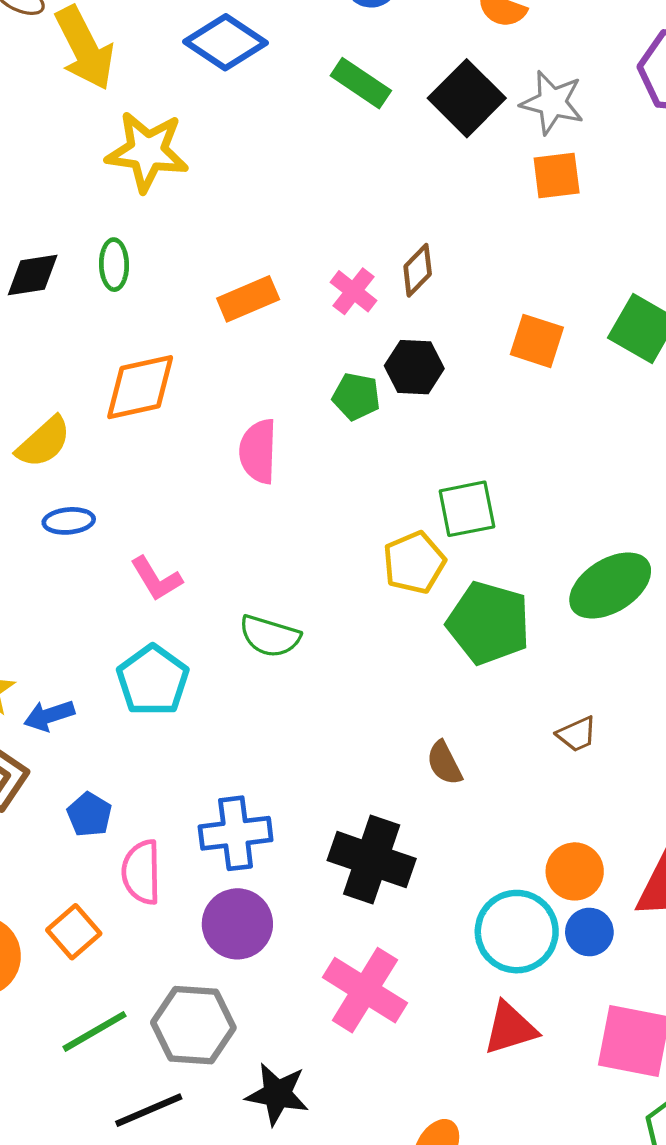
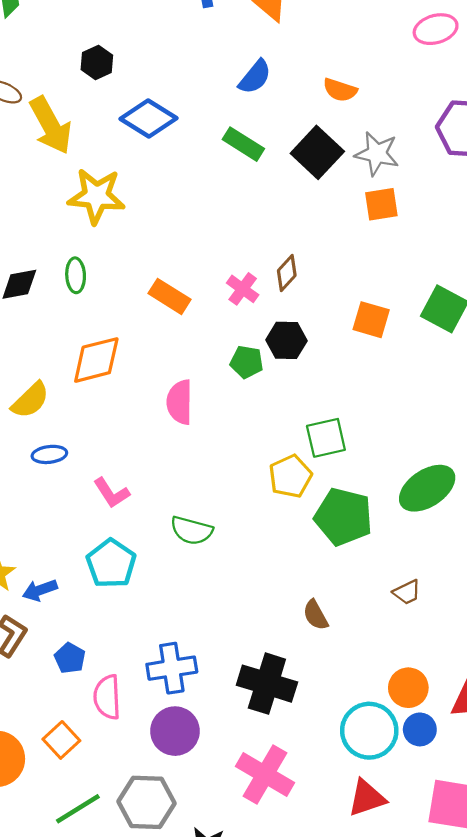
orange rectangle: (248, 299) -> (169, 296), turned 57

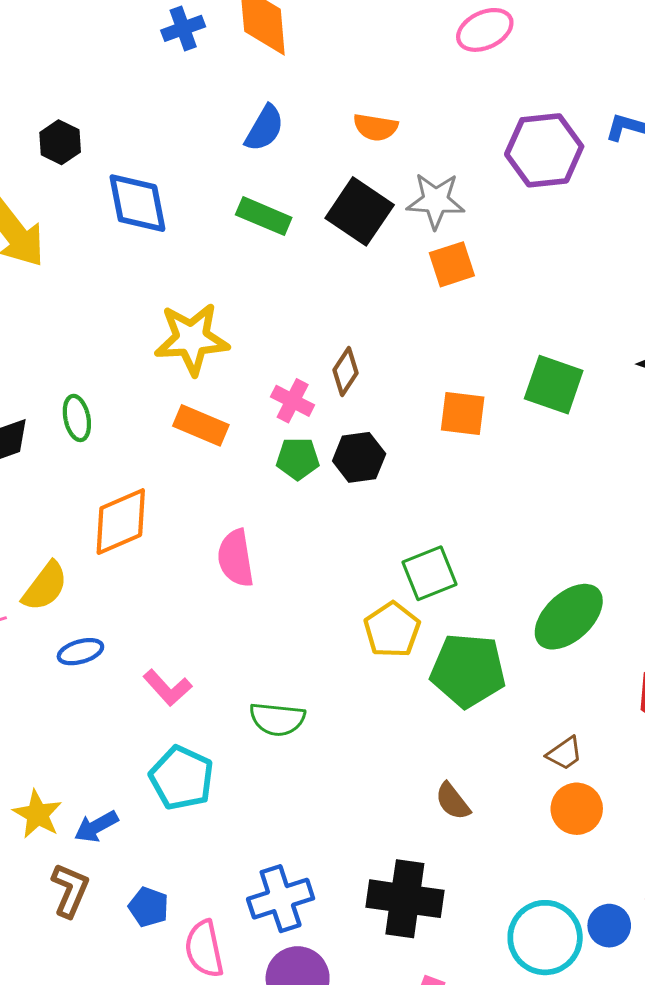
blue diamond: (148, 119) -> (137, 203), turned 56
yellow star: (96, 196) -> (192, 339), moved
green pentagon: (247, 362) -> (298, 459), moved
orange circle: (408, 688) -> (577, 809), moved

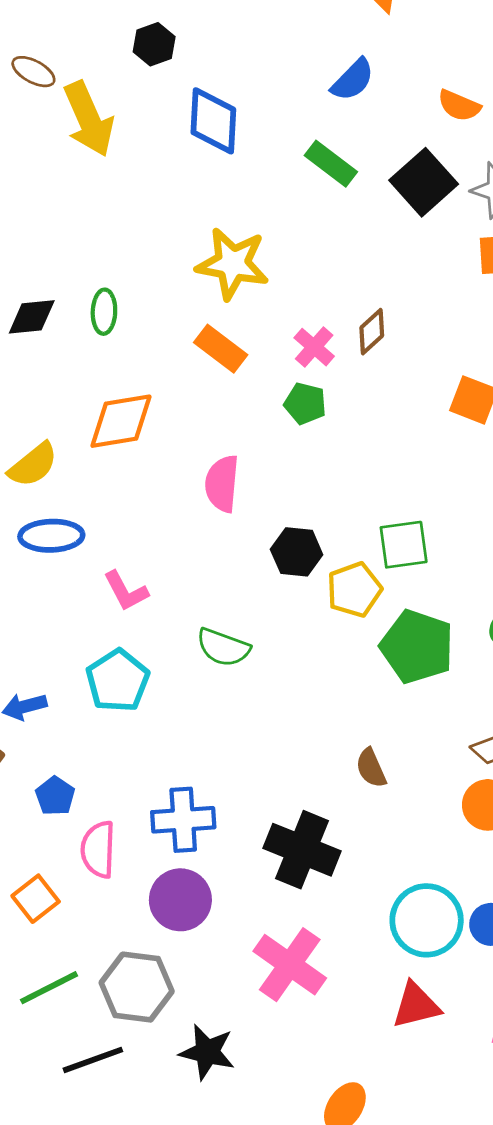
black hexagon: (359, 457) -> (297, 552), moved
blue ellipse: (80, 652) -> (51, 536), size x1.4

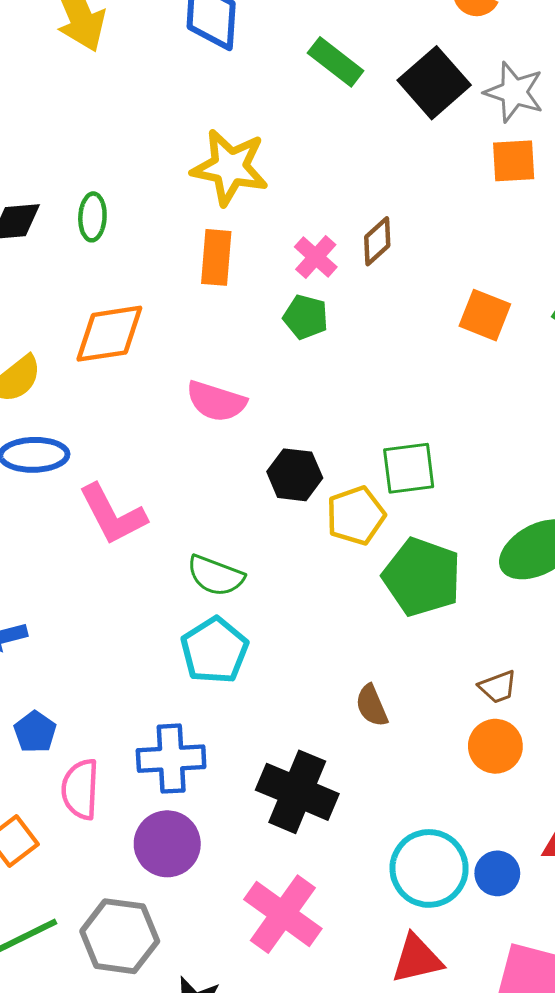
orange rectangle: (221, 349) -> (216, 257), turned 57
pink semicircle: (222, 484) -> (216, 401), turned -78
pink L-shape: (126, 591) -> (113, 515), size x1.4
cyan pentagon: (118, 681) -> (214, 650), moved

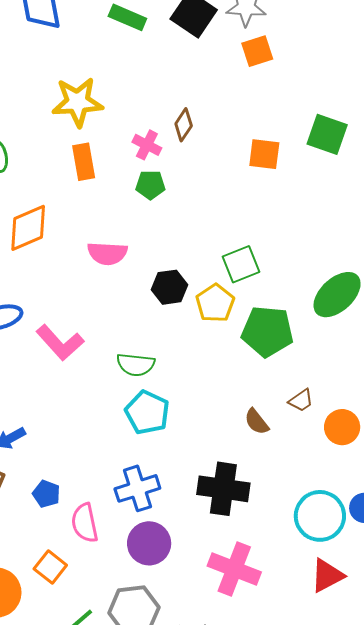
brown trapezoid: (498, 687) -> (301, 400), moved

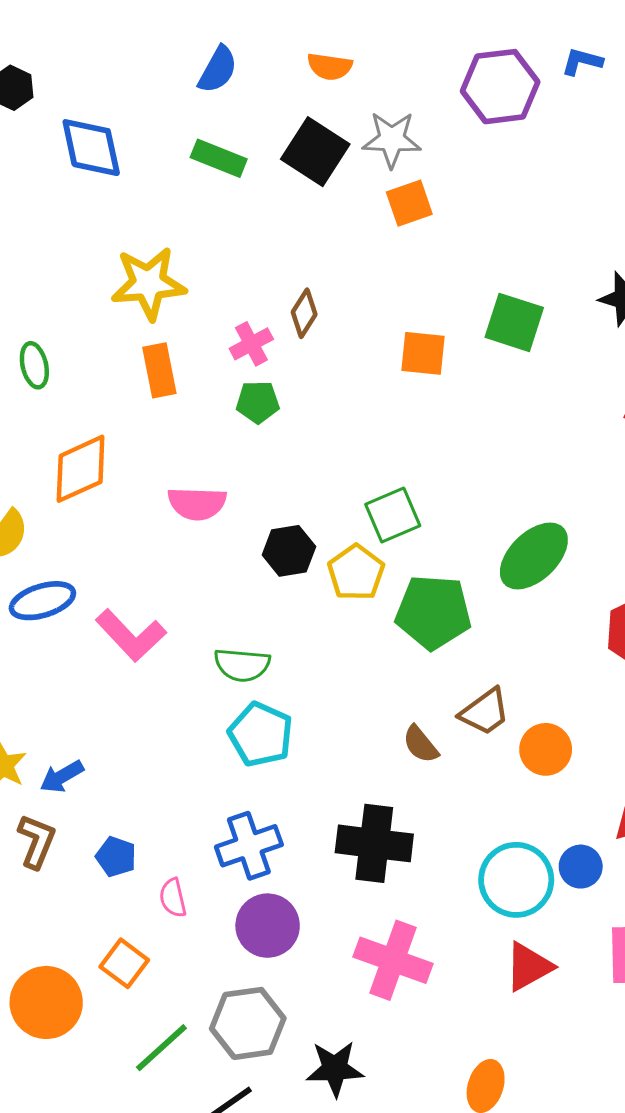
pink cross: (147, 145) -> (251, 344), turned 36
brown trapezoid: (301, 400) -> (485, 712), size x1.4
pink semicircle: (85, 523) -> (173, 898), size x0.7

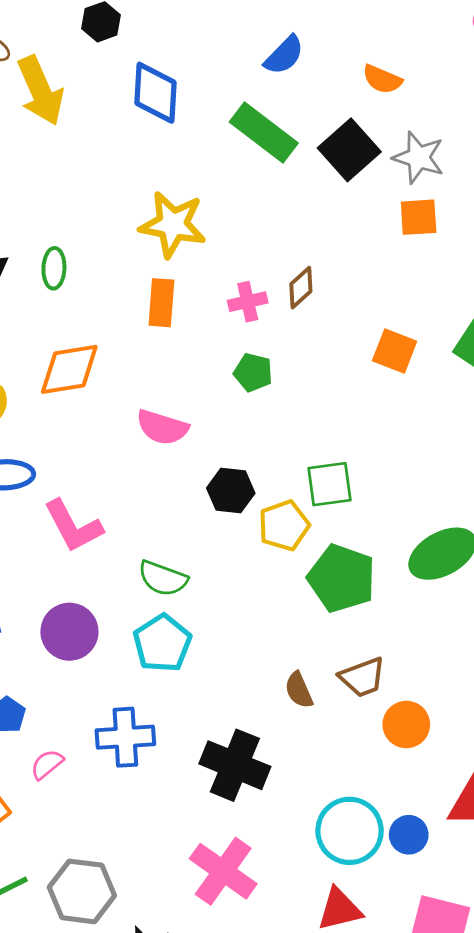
green rectangle: (219, 158) -> (264, 132), size x1.4
green pentagon: (258, 402) -> (253, 372), moved
pink semicircle: (173, 898) -> (47, 764), turned 48
purple circle: (268, 926) -> (69, 632), moved

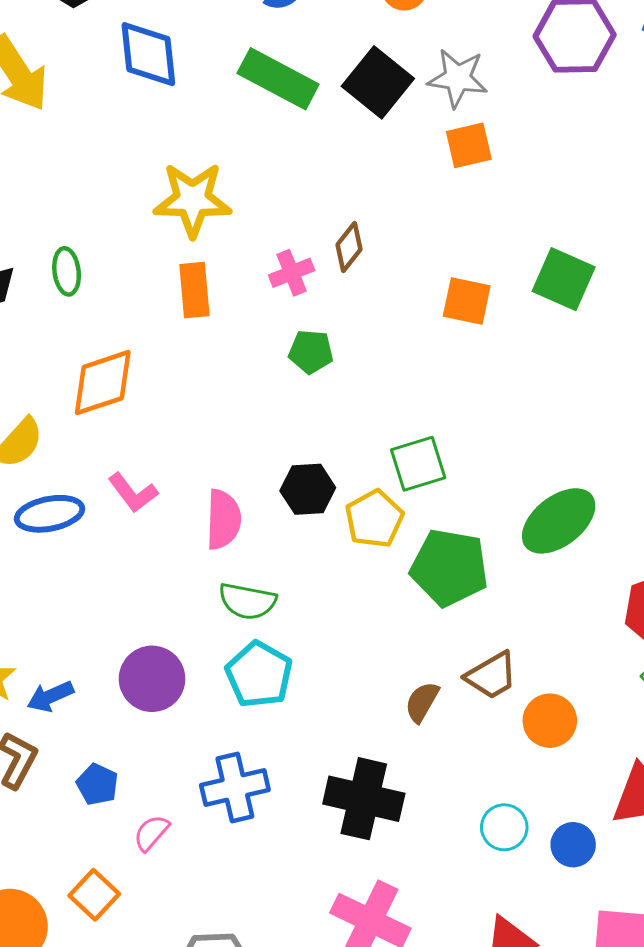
pink semicircle: (162, 427) -> (223, 519), moved, turned -96
pink L-shape: (73, 526) -> (133, 493), moved, size x0.7
brown semicircle: (299, 690) -> (422, 702), turned 63
cyan circle: (350, 831) -> (504, 827), moved, size x0.6

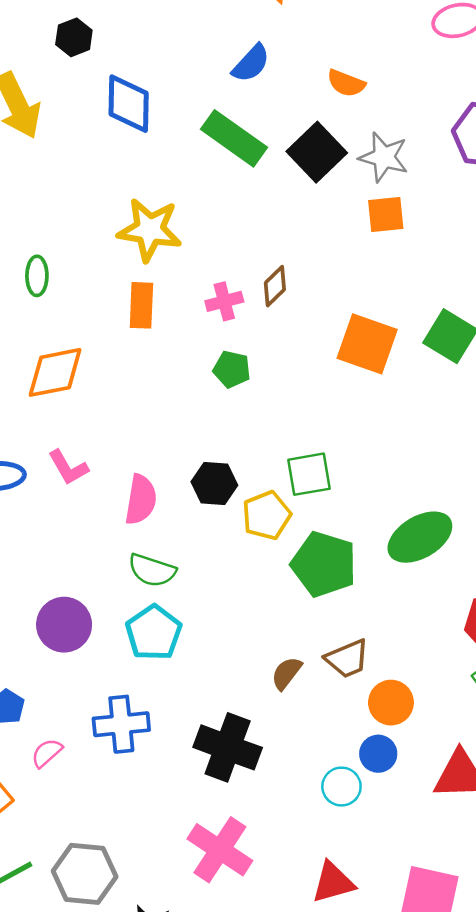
orange square: (467, 301) -> (367, 344), size x1.4
blue circle: (573, 845) -> (378, 754), moved

